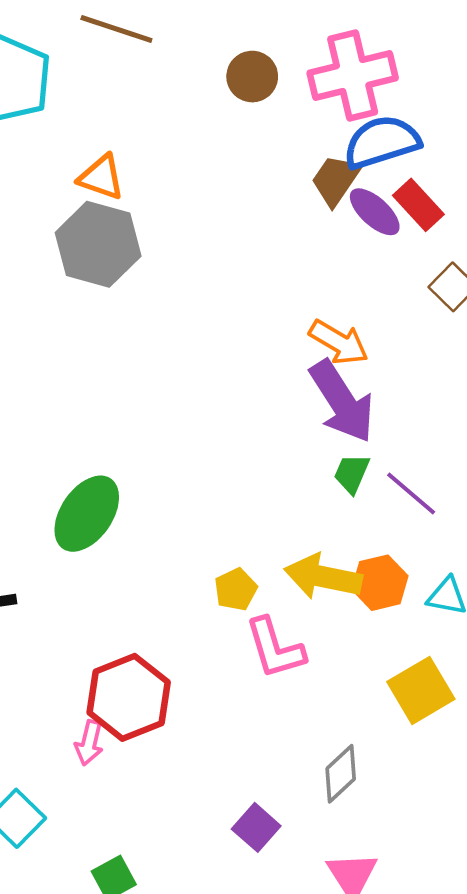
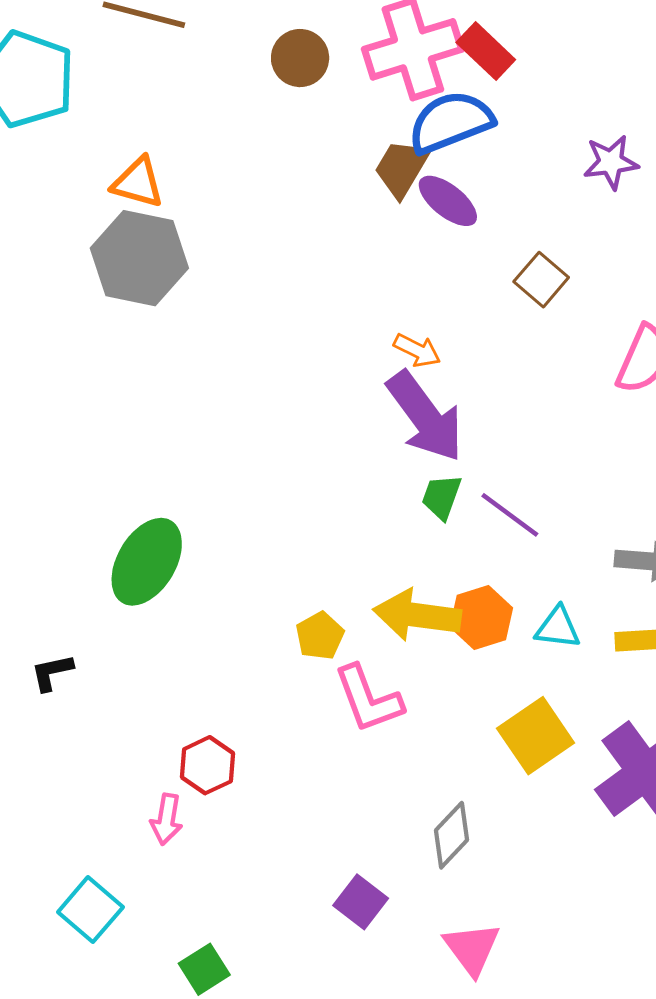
red rectangle: (418, 205) -> (486, 51), moved
orange arrow: (339, 342) -> (417, 350), size x0.7
red hexagon: (129, 697) -> (207, 765), size x0.6

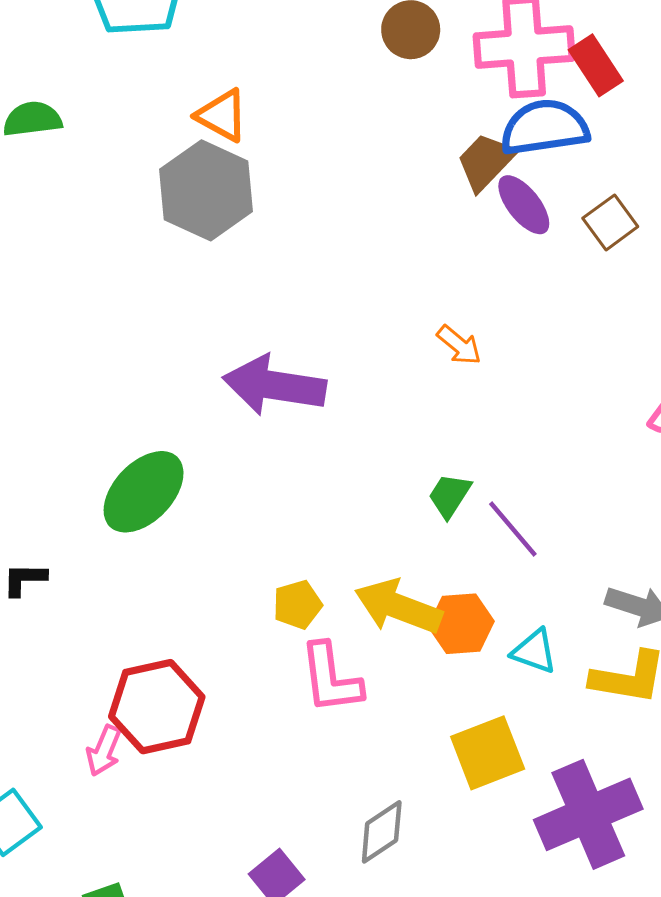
brown square: (541, 280) -> (610, 222), moved
purple arrow: (425, 417) -> (274, 385), moved, turned 122
red hexagon: (207, 765) -> (157, 707), size x1.6

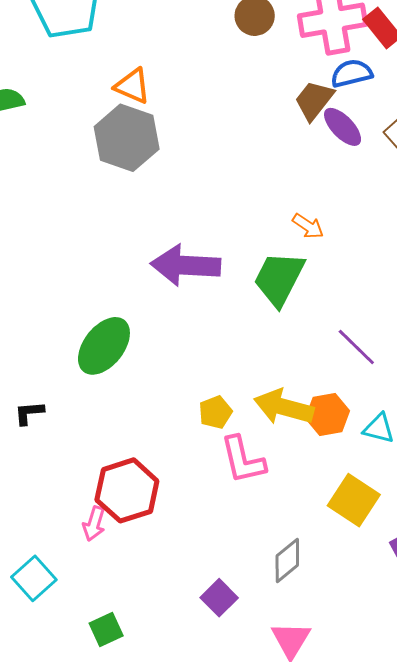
blue semicircle: (545, 128) -> (352, 73), size x0.7
green trapezoid: (450, 495) -> (279, 279), moved, size x1.8
yellow square: (488, 753) -> (354, 500), turned -30

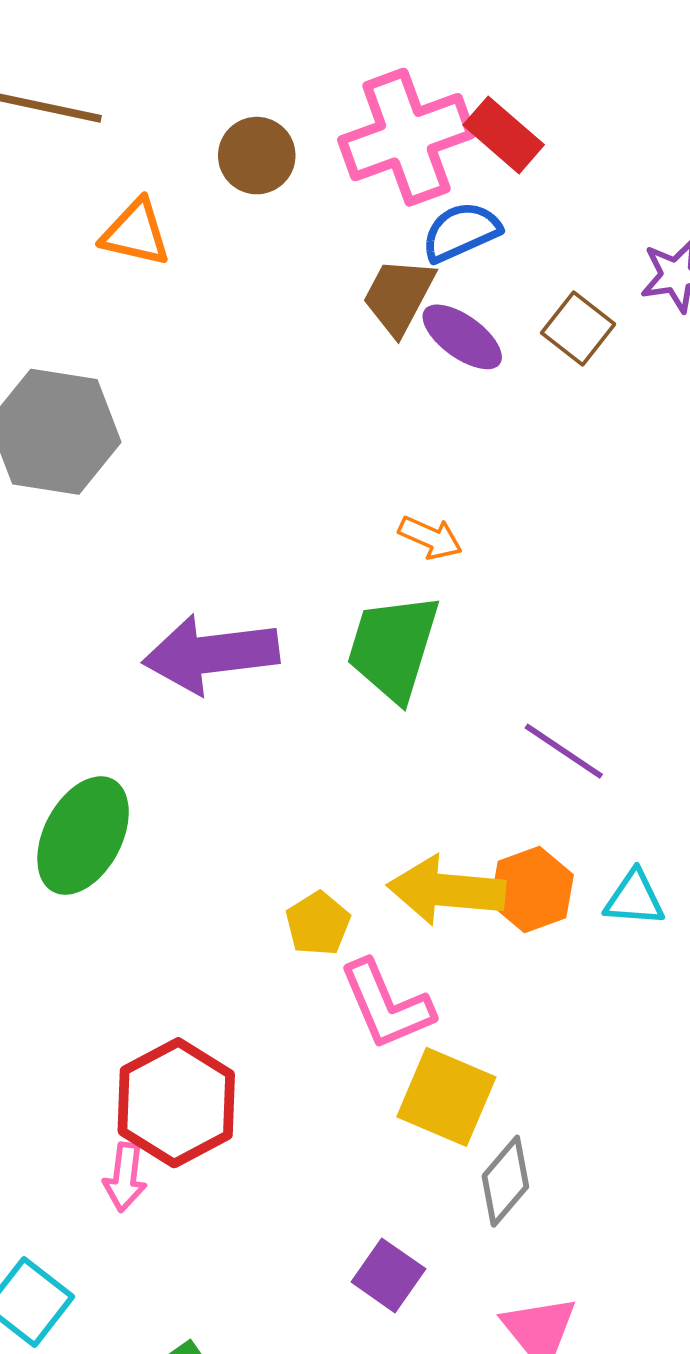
orange triangle: (133, 86) -> (136, 233), moved
yellow square: (354, 500) -> (446, 1097), moved

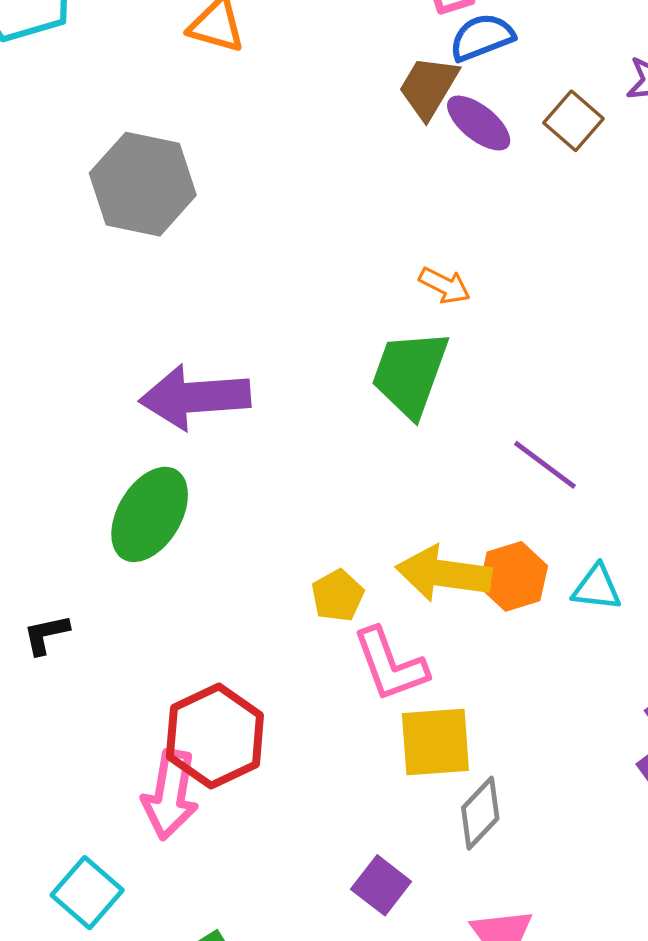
purple arrow: (211, 654) -> (195, 397), moved
yellow square: (446, 1097) -> (435, 742), turned -30
pink arrow: (125, 1177) -> (170, 795), size x1.6

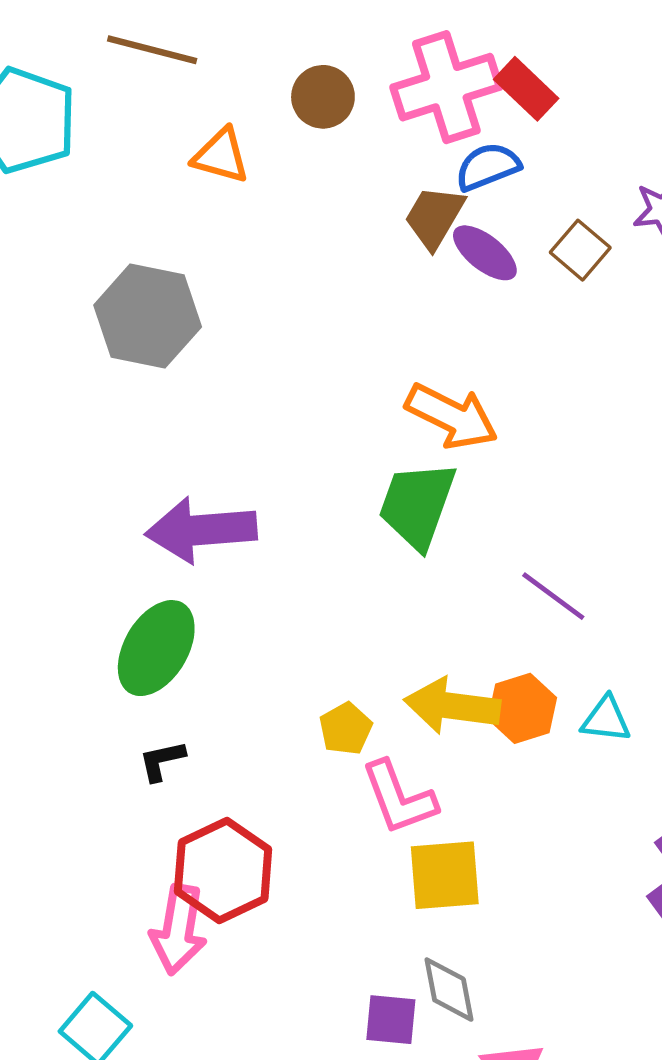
orange arrow: (445, 285) -> (452, 416), size x1.8
black L-shape: (46, 634) -> (162, 761), moved
gray diamond: (480, 813) -> (449, 990), moved, turned -54
purple square: (381, 885) -> (391, 1020), turned -32

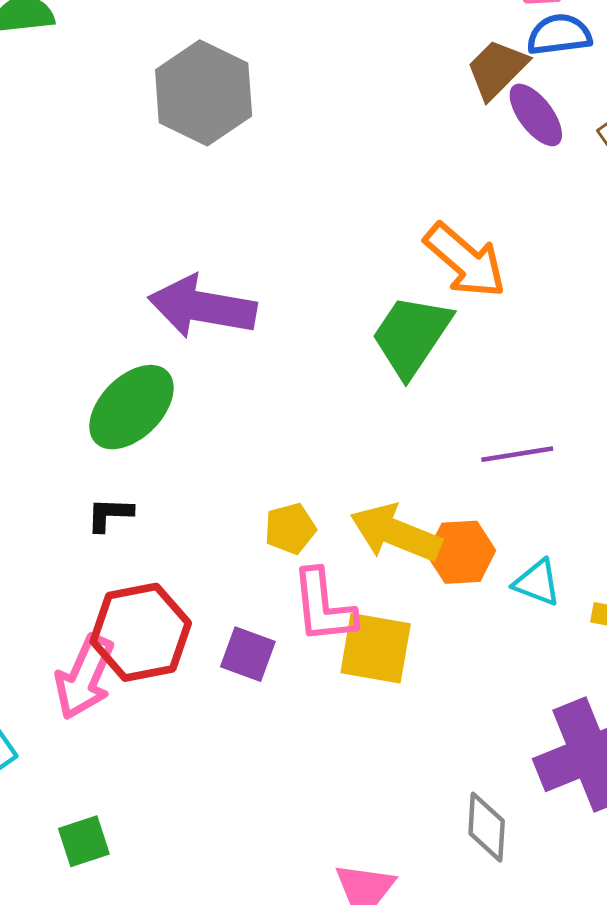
purple line: (553, 596) -> (517, 454), turned -60
yellow square: (445, 875) -> (376, 648), moved
gray diamond: (449, 990) -> (487, 827), moved
purple square: (391, 1020) -> (248, 654), moved

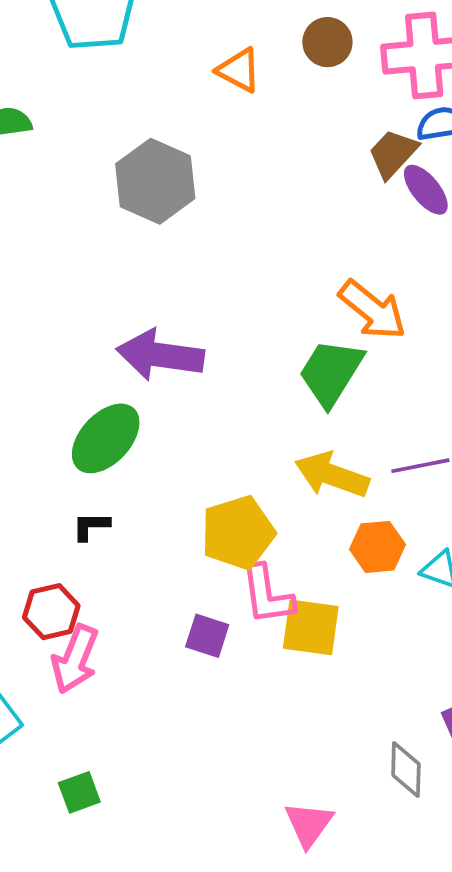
yellow pentagon: (290, 529) -> (238, 533), size x1.8
yellow arrow: (396, 533) -> (332, 475), moved
red hexagon: (141, 632) -> (51, 612), moved, size x0.7

